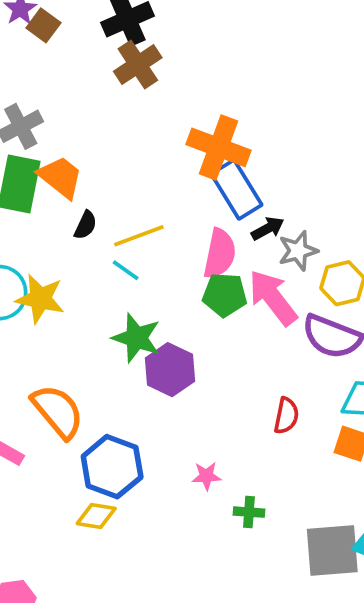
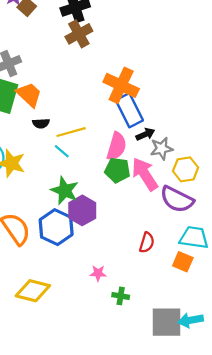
black semicircle: (86, 225) -> (41, 123), turned 56
blue hexagon: (112, 467) -> (56, 227), moved
yellow diamond: (96, 516) -> (33, 291), size x1.5

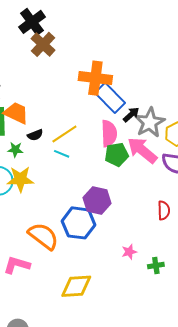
gray star: (162, 149) -> (150, 123), size x1.4
green star: (65, 191) -> (15, 150), moved, size x0.6

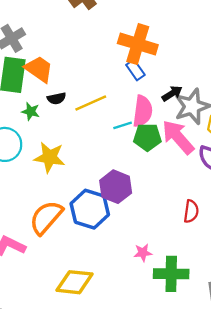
blue rectangle: (110, 98) -> (135, 70), moved, size x0.6
cyan line: (62, 154) -> (123, 125), moved, turned -49
yellow star: (20, 179) -> (50, 157), moved
orange semicircle: (43, 236) -> (46, 217), turned -96
green cross: (156, 266) -> (171, 274), size x1.8

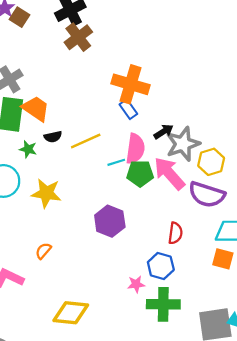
blue hexagon: (90, 209) -> (161, 266), moved, size x0.7
red semicircle: (191, 211) -> (175, 233), moved
orange semicircle: (46, 217) -> (43, 251), size x0.5

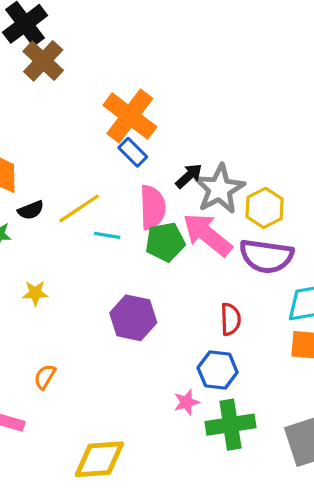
orange cross: (131, 84) -> (130, 116), turned 30
cyan line: (116, 162) -> (107, 235), moved, turned 36
yellow star: (46, 193) -> (35, 293), size x0.6

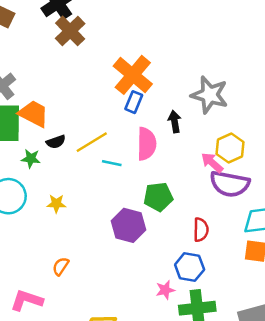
blue rectangle: (133, 152) -> (134, 102), turned 65
black arrow: (189, 176) -> (175, 122), turned -60
gray star: (219, 189) -> (210, 95), moved, turned -30
pink arrow: (207, 235) -> (212, 163), moved, size x0.6
green pentagon: (165, 242) -> (158, 197), moved

